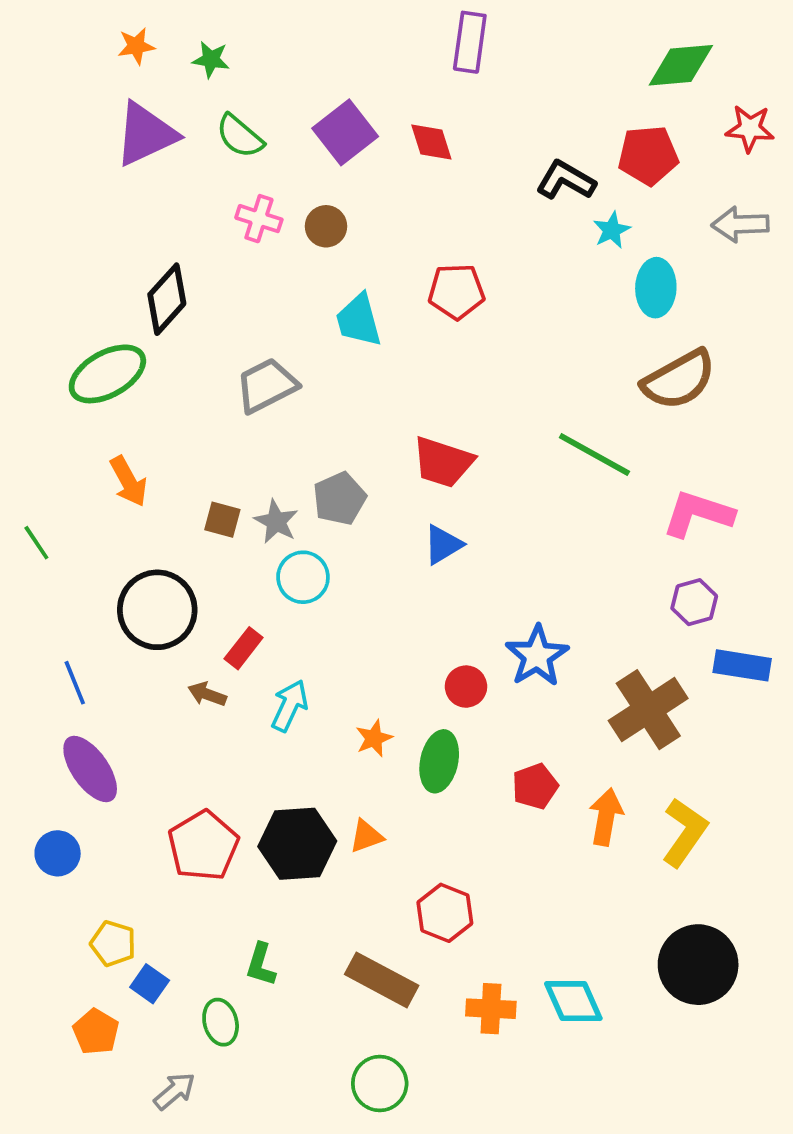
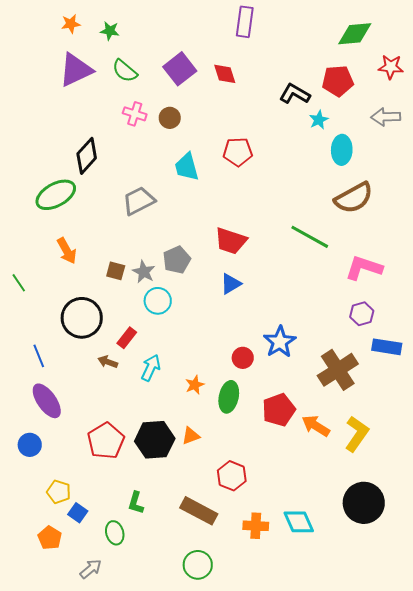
red pentagon: (535, 786) -> (279, 410), size x1.4
orange arrow: (606, 817) -> (316, 426), turned -68

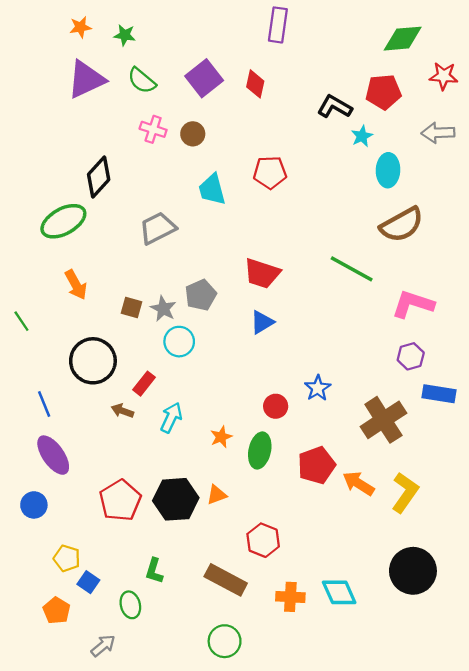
red diamond: (225, 74) -> (255, 84), turned 30
blue star: (280, 342) -> (318, 388), size x0.7

